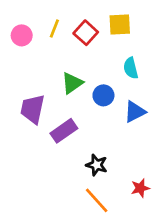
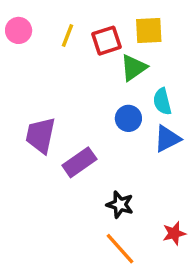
red square: (86, 33) -> (106, 41), turned 30
pink circle: (22, 35) -> (19, 30), moved
cyan semicircle: (131, 68) -> (162, 101), moved
green triangle: (72, 83) -> (134, 68), moved

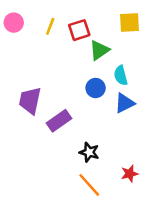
yellow square: (149, 30) -> (130, 23), moved

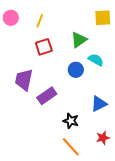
red square: (79, 30) -> (44, 47), moved
cyan semicircle: (121, 75) -> (96, 60), turned 133
blue triangle: (124, 103) -> (99, 104), moved

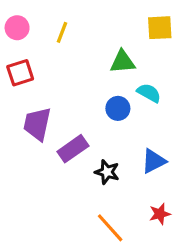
green triangle: (79, 40) -> (123, 62), turned 30
red square: (44, 47) -> (20, 73), moved
black star: (71, 121) -> (107, 172), moved

